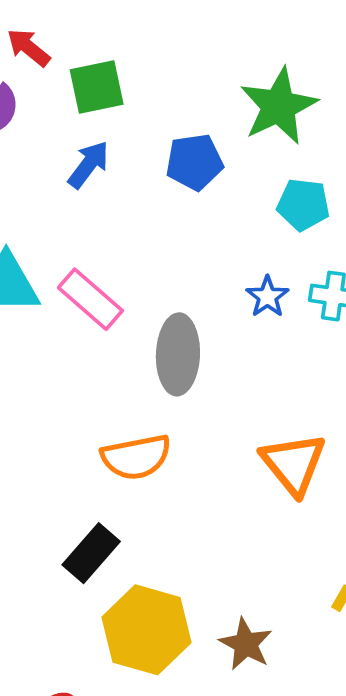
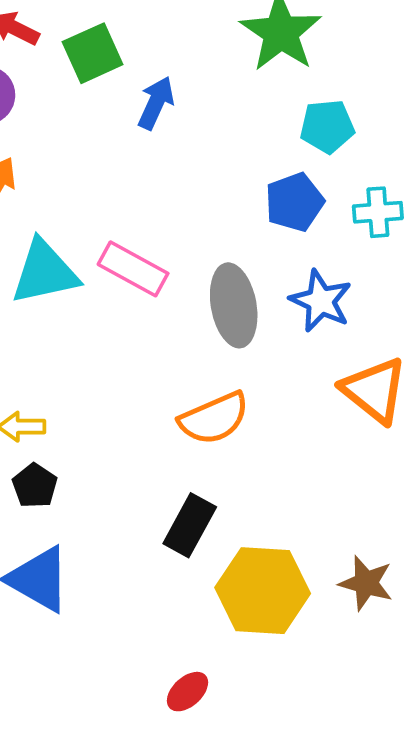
blue pentagon: (194, 162) -> (294, 202), moved
blue arrow: (88, 165) -> (156, 103), moved
blue star: (267, 297) -> (321, 301), moved, size x1.4

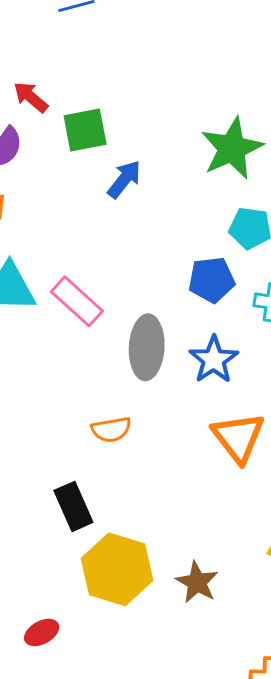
orange semicircle: (214, 418) -> (111, 430), size x0.7
black rectangle: (190, 525) -> (73, 506), turned -66

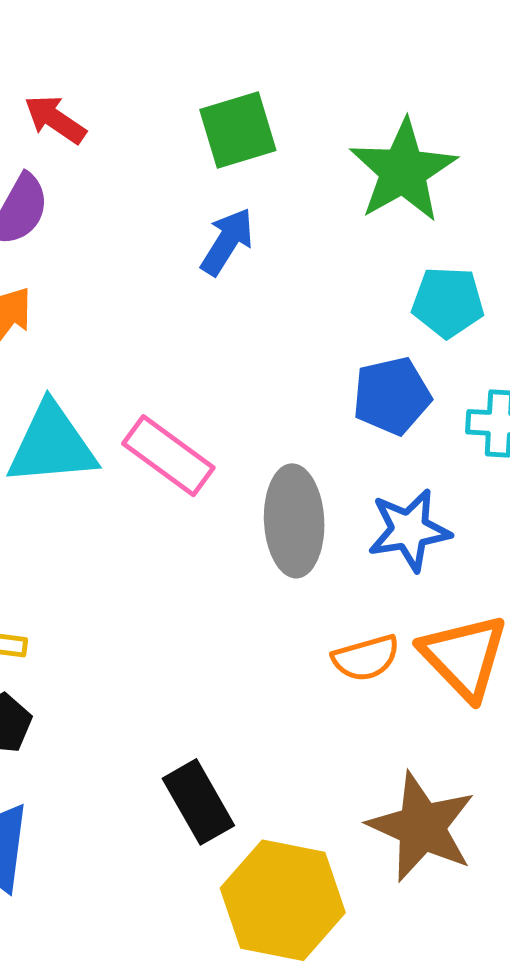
green square: (85, 130) -> (238, 130), moved
blue star: (214, 360) -> (409, 530), turned 30
orange semicircle: (111, 430) -> (366, 658), moved
brown star: (197, 582) -> (422, 827), moved, size x1.5

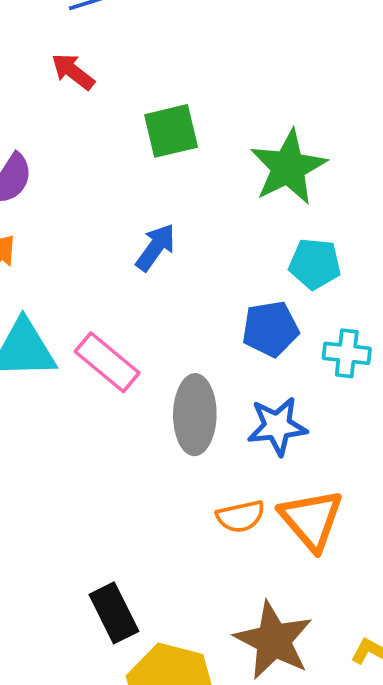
red arrow: (55, 119) -> (73, 72), moved
blue arrow: (227, 242) -> (156, 247), moved

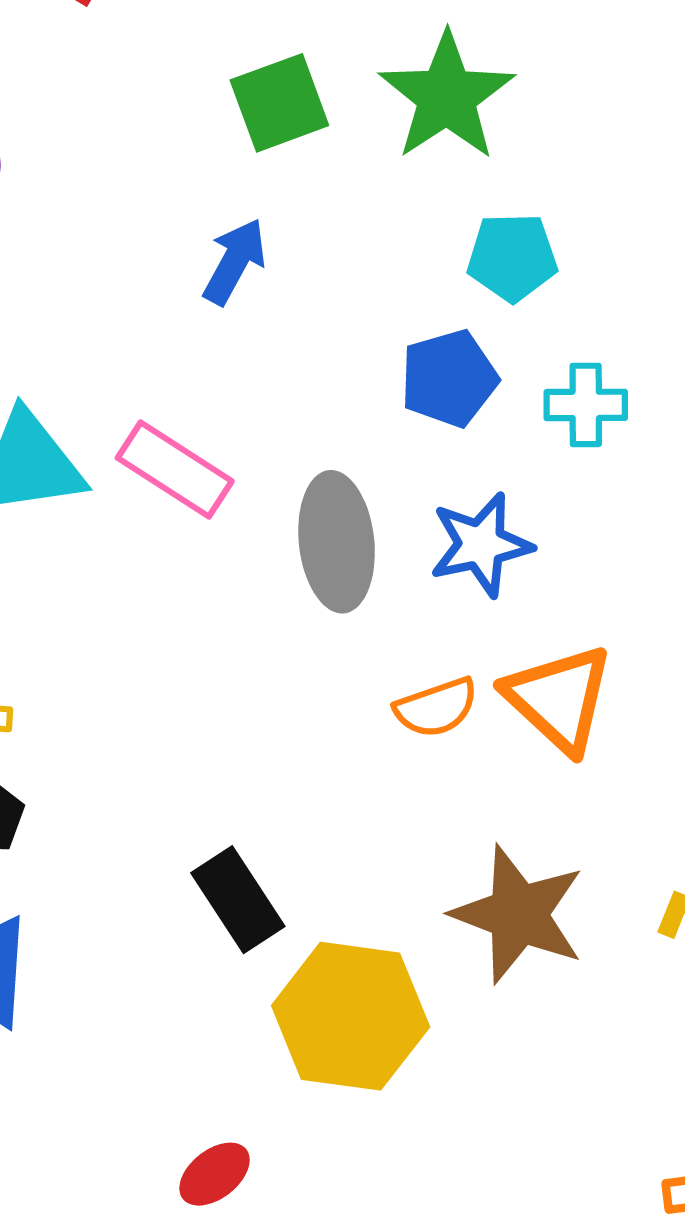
green square: (171, 131) -> (279, 103), moved

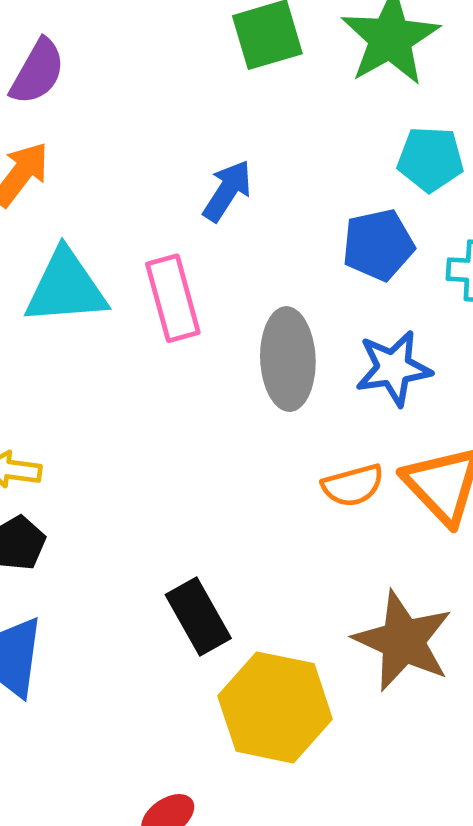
blue arrow: (235, 261) -> (227, 191), moved
pink rectangle: (175, 469) -> (173, 298), turned 38

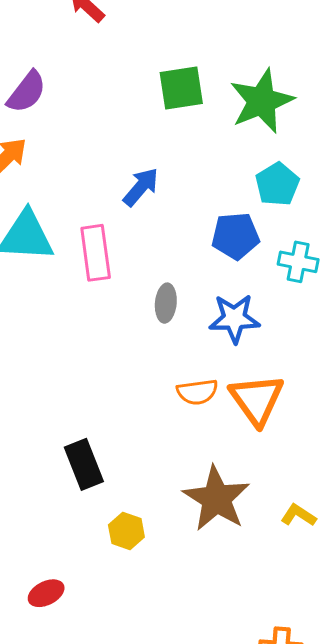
cyan pentagon: (430, 159) -> (277, 184), turned 30
gray ellipse: (288, 359) -> (166, 303), size x0.6
yellow hexagon: (275, 707) -> (126, 531), size x0.5

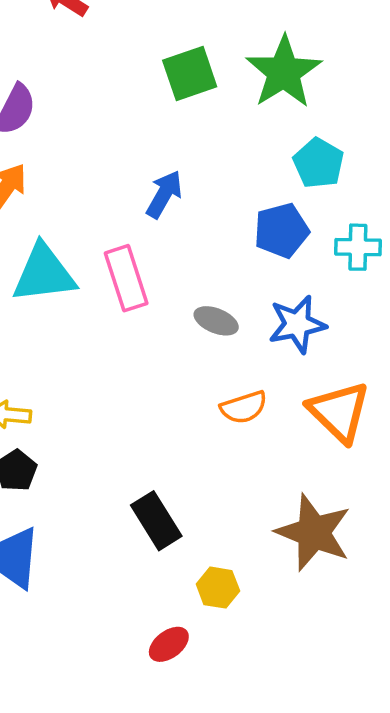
gray ellipse: (166, 303) -> (216, 321), turned -63
orange semicircle: (197, 392) -> (244, 407), moved
red ellipse: (46, 593) -> (169, 644), moved

